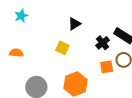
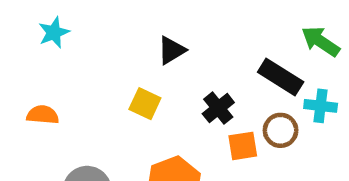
black cross: (103, 43) -> (218, 108), moved

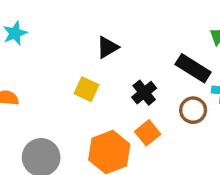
orange square: (243, 146) -> (148, 133), moved, turned -30

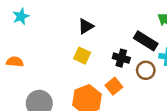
yellow square: (87, 89) -> (82, 56), moved
black cross: (144, 93) -> (121, 58), moved, turned -35

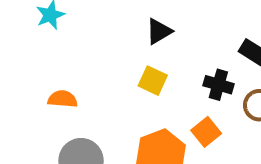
orange semicircle: (15, 62) -> (63, 99), moved

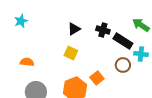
black cross: (218, 85) -> (103, 30), moved

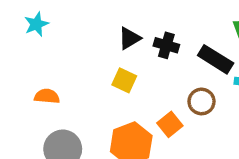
black cross: (103, 30) -> (166, 45), moved
brown circle: (123, 65) -> (202, 101), moved

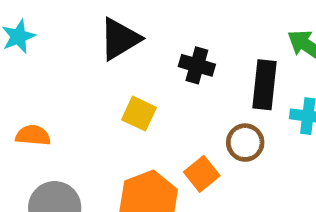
black triangle: (129, 38) -> (120, 39), moved, size x1.4
black rectangle: (216, 59) -> (264, 85), turned 64

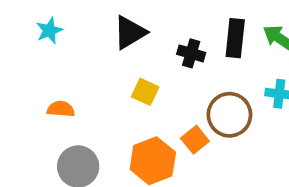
black rectangle: (264, 85) -> (235, 38), moved
brown circle: (245, 143) -> (229, 115), size x1.5

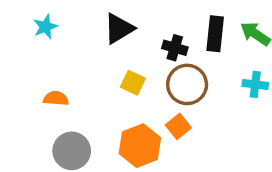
brown circle: (229, 115) -> (187, 84), moved

